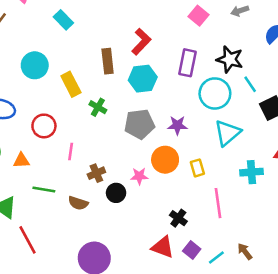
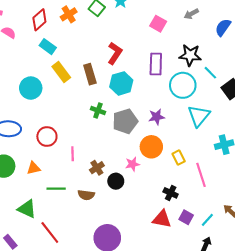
yellow rectangle: (71, 84) -> (61, 72), moved
green cross: (98, 107) -> (98, 111), moved
yellow rectangle: (197, 168) -> (179, 158), moved

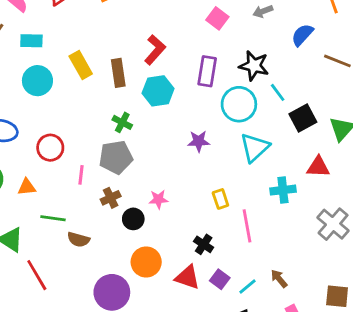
cyan rectangle: (48, 47) -> (31, 41), moved, turned -42
gray pentagon: (125, 121) -> (116, 157), moved
orange circle: (151, 147) -> (146, 262), moved
brown semicircle: (86, 195) -> (78, 240), moved

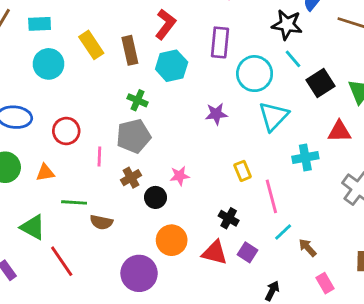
black star: (254, 66) -> (287, 25), moved
cyan line: (247, 287) -> (283, 232), moved

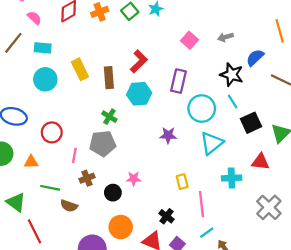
brown cross: (131, 178) -> (87, 178), moved

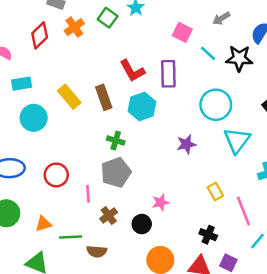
red L-shape: (139, 61) -> (132, 71), turned 120
purple rectangle: (179, 81) -> (168, 74), moved
cyan line: (233, 101) -> (208, 53), moved
orange triangle: (31, 162) -> (43, 224), moved

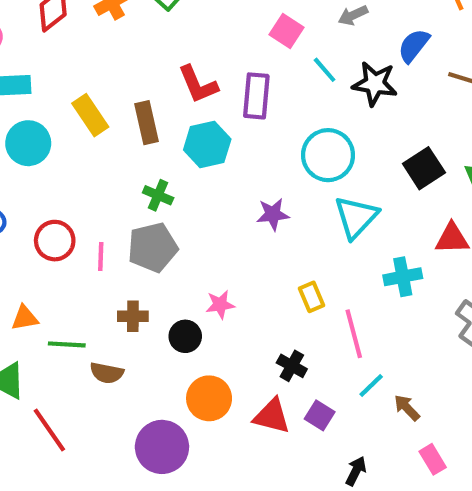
pink line: (88, 194) -> (101, 256), moved
brown cross: (109, 215) -> (133, 316), turned 30

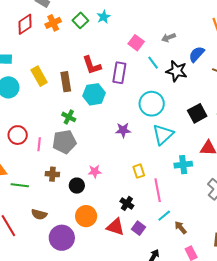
brown semicircle: (107, 373) -> (39, 214), moved

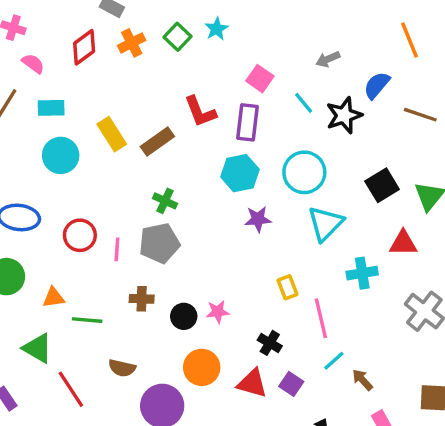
pink square: (136, 43) -> (260, 79), moved
black star: (177, 71) -> (344, 115), turned -30
brown rectangle: (66, 82) -> (157, 141), turned 66
cyan hexagon: (94, 94) -> (240, 173), moved
pink star: (95, 172) -> (218, 312), moved

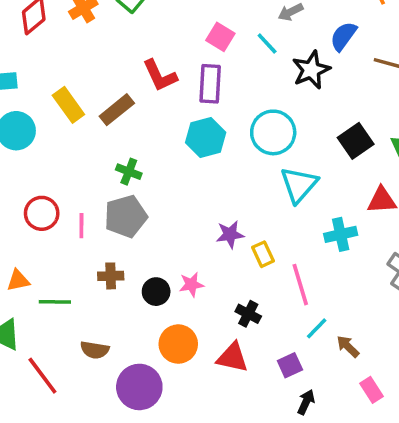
cyan line: (304, 103) -> (267, 43), moved
purple star: (258, 219) -> (230, 234), moved
purple square: (291, 384) -> (290, 365), moved, turned 35

